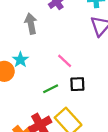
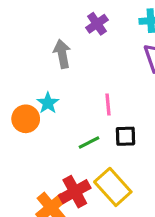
pink line: (65, 61) -> (108, 105), turned 42

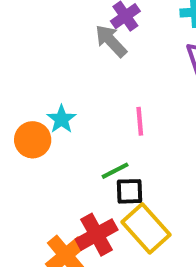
gray arrow: (62, 54) -> (111, 41), moved, turned -32
black square: (125, 136) -> (129, 191), moved

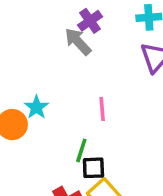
green line: (115, 171) -> (81, 150), turned -45

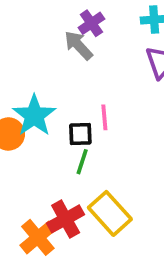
cyan star: (36, 107) -> (34, 116), size x1.6
black square: (93, 168) -> (80, 134), moved

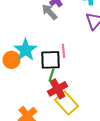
black square: (80, 134) -> (50, 60), size x1.5
red cross: (66, 219) -> (58, 89), moved

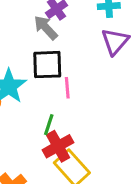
black square: (50, 60) -> (47, 65), moved

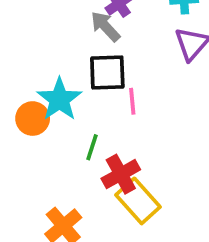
green line: (49, 125) -> (92, 147), moved

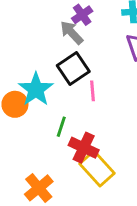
black square: (107, 73) -> (73, 68), turned -32
red cross: (121, 174) -> (84, 148), turned -36

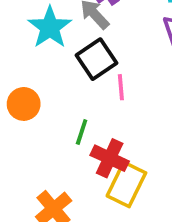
cyan star: (36, 89) -> (50, 27), moved
yellow rectangle: (97, 169) -> (126, 184), turned 68

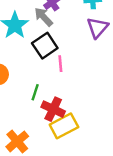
yellow rectangle: (126, 184) -> (64, 126), turned 36

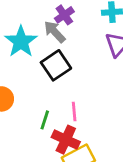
pink line: (60, 64) -> (74, 112), moved

